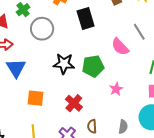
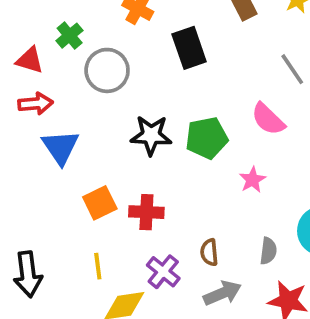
pink semicircle: (120, 47) -> (268, 119), moved
orange square: (36, 98) -> (100, 203), turned -30
red cross: (74, 103) -> (146, 212), moved, turned -36

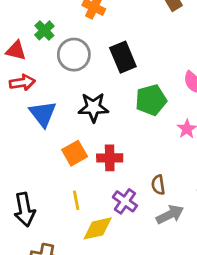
black rectangle: (189, 48) -> (123, 57), moved
black star: (151, 135) -> (93, 107), moved

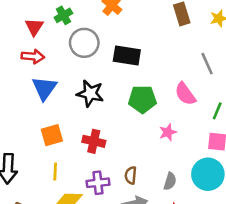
red triangle: (16, 51) -> (34, 27), turned 36
black rectangle: (123, 57) -> (127, 55), turned -72
orange square: (75, 153) -> (52, 135), moved
purple cross: (125, 201) -> (98, 183), turned 35

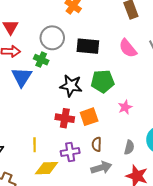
green cross: (63, 15) -> (41, 60), moved, turned -32
black star: (90, 93) -> (71, 86), moved
pink semicircle: (185, 94) -> (128, 48), moved
orange square: (52, 135) -> (89, 117), moved

